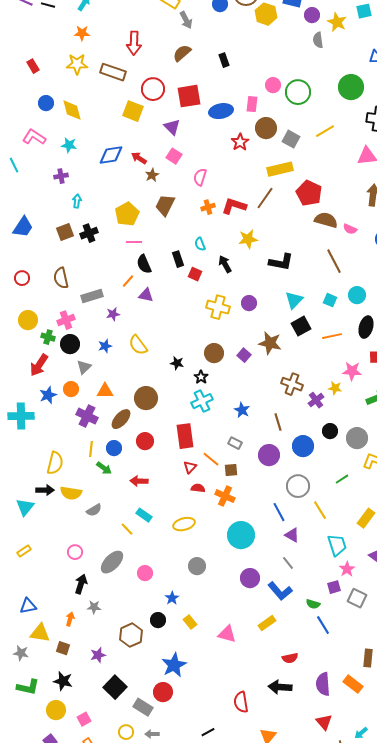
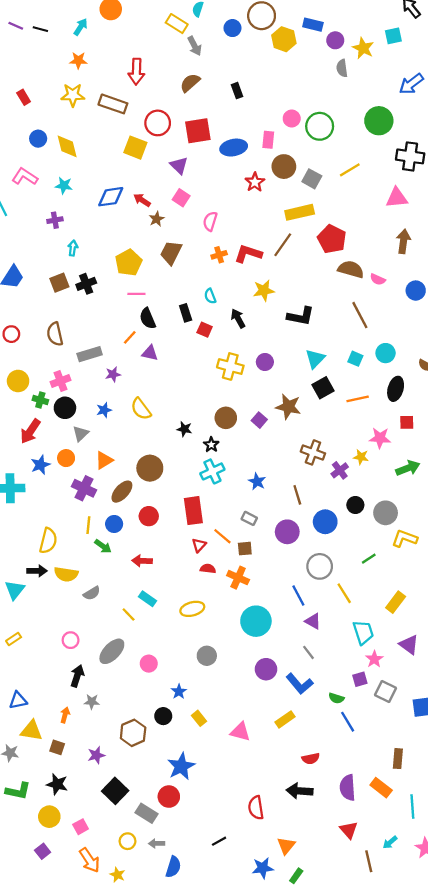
orange triangle: (105, 391) -> (104, 460), turned -30

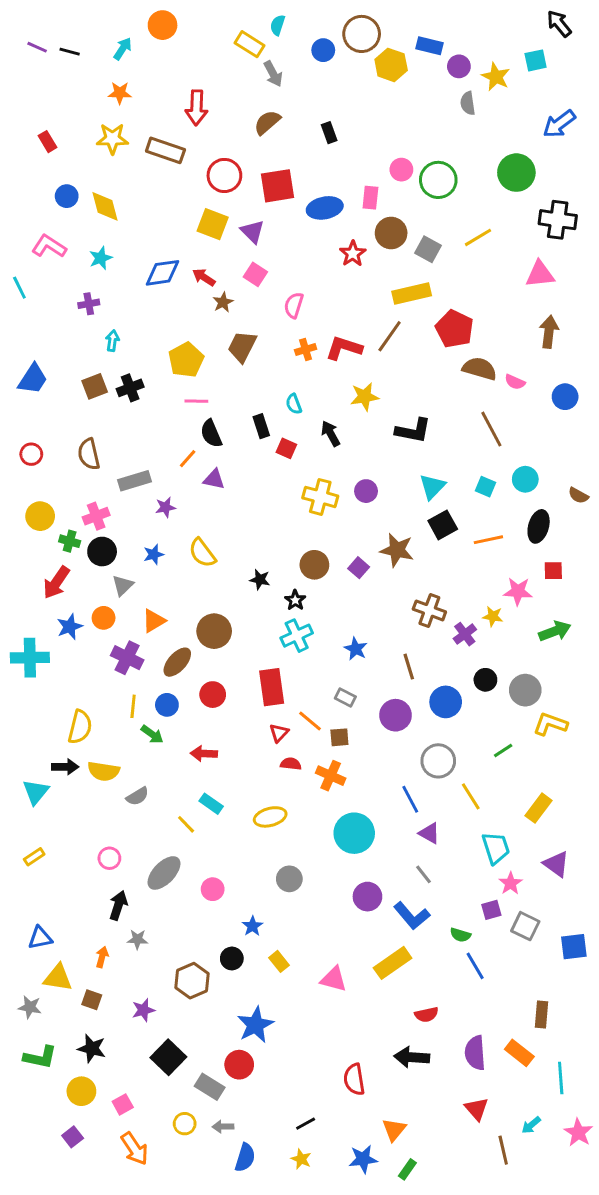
yellow square: (135, 148) -> (213, 224), moved
cyan star: (64, 186) -> (101, 258), turned -30
yellow rectangle: (285, 719) -> (393, 963), size x1.4
yellow star: (117, 875) -> (301, 1159), moved

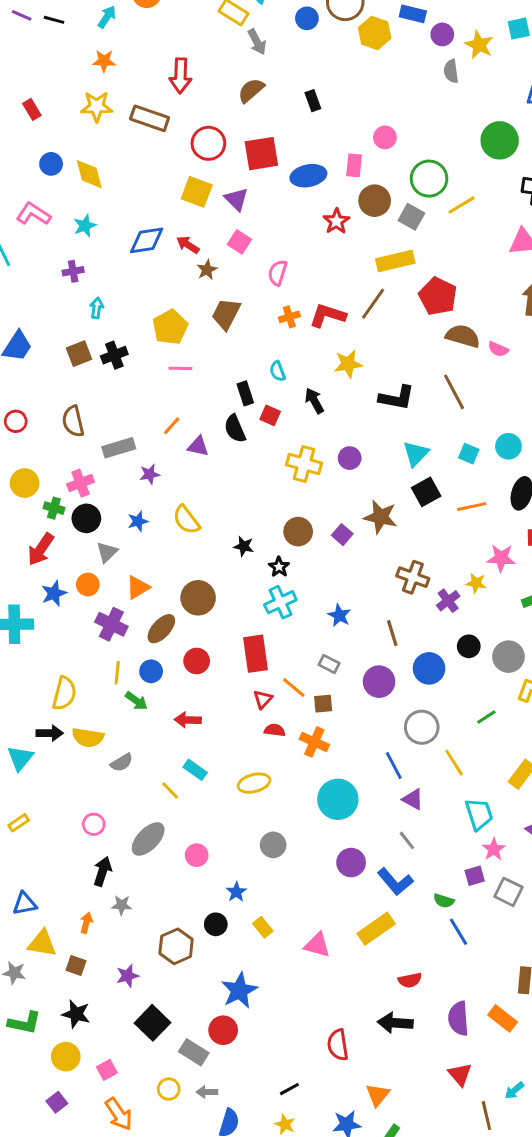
green circle: (438, 180) -> (429, 179), moved
brown line: (491, 429) -> (454, 392), moved
black semicircle: (211, 434) -> (235, 429), moved

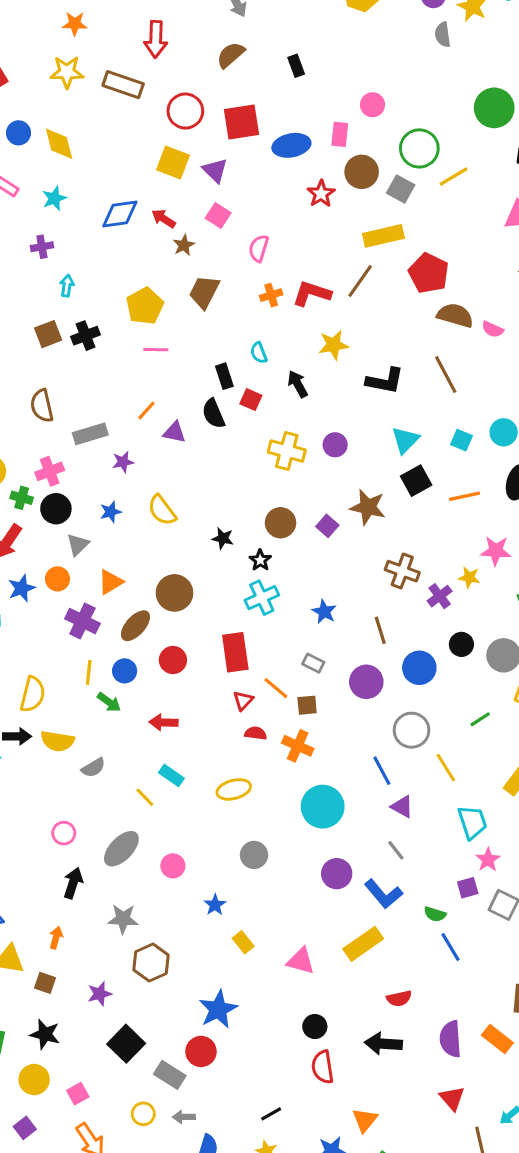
gray star: (122, 905) -> (123, 919), moved, size x1.4
black circle: (216, 924) -> (315, 1027), moved

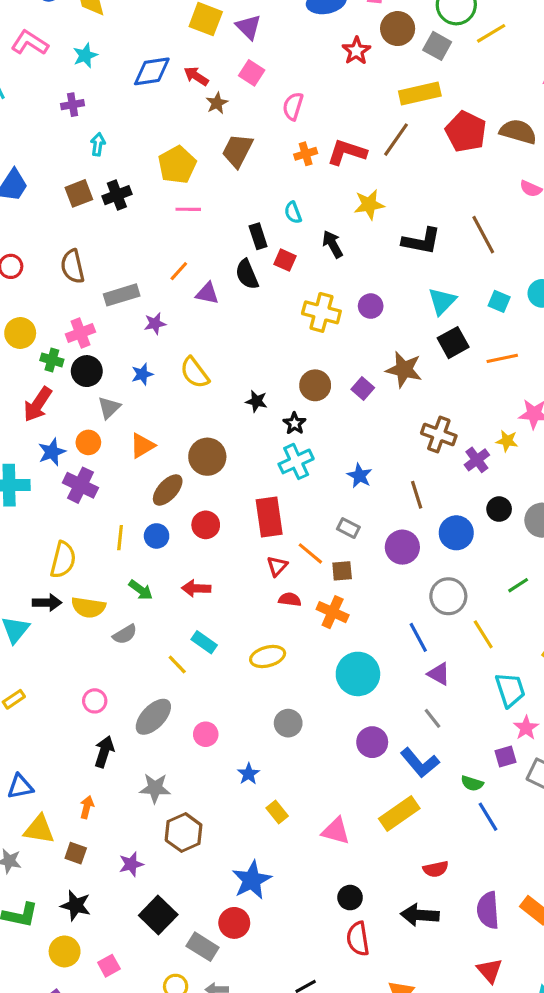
brown semicircle: (455, 315) -> (518, 132), moved
purple cross: (82, 621) -> (80, 485), moved
green arrow: (109, 702) -> (141, 590), moved

